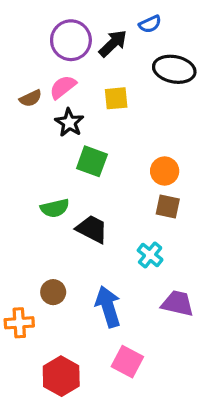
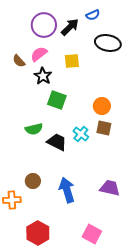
brown semicircle: (31, 98) -> (19, 61), turned 72
cyan cross: (150, 255) -> (81, 134), moved
pink square: (127, 362) -> (92, 234), moved

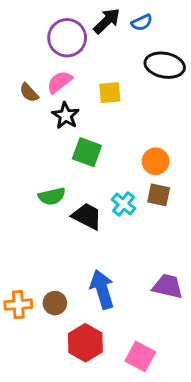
black arrow: (70, 27) -> (107, 21), moved
brown circle: (33, 181) -> (55, 303), moved
red hexagon: (38, 233) -> (85, 343), moved

